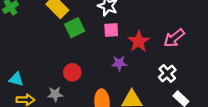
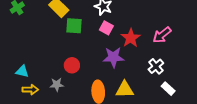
green square: (75, 28) -> (74, 26), turned 30
pink square: (111, 30) -> (106, 28), turned 32
purple star: (119, 63) -> (113, 57), size x1.5

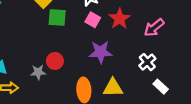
red star: (131, 38) -> (120, 19), moved
gray star: (57, 85) -> (38, 72), moved

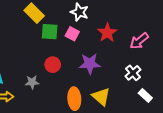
pink square: (93, 20) -> (72, 34), moved
red circle: (55, 61) -> (53, 65), moved
yellow triangle: (113, 88) -> (101, 97), turned 42

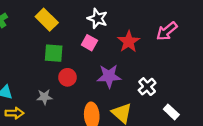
green square: (50, 32) -> (54, 53), moved
pink arrow: (139, 41) -> (167, 31), moved
white cross: (133, 73) -> (147, 87), moved

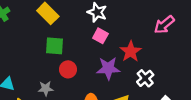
red star: (129, 42) -> (131, 51), moved
pink square: (89, 43) -> (100, 36), moved

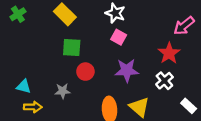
red star: (131, 51) -> (169, 53), moved

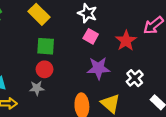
red star: (169, 53) -> (126, 41), moved
red circle: (85, 72) -> (45, 69), moved

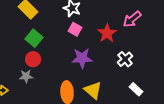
green square: (46, 46) -> (34, 38), turned 36
white cross: (135, 78) -> (125, 59), moved

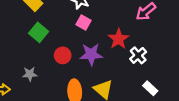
red star: (107, 33) -> (118, 39), moved
red circle: (33, 59) -> (63, 55), moved

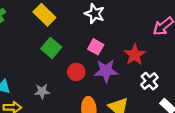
pink square: (83, 23) -> (96, 47), moved
white cross: (138, 55) -> (149, 81), moved

